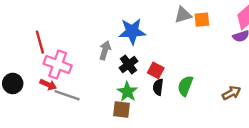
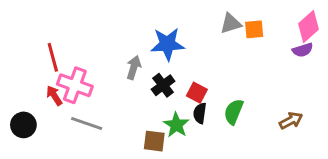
black circle: (13, 83) -> (23, 125), moved
red arrow: (48, 85) -> (54, 96), moved, turned -147
green star: (127, 92) -> (176, 125), moved

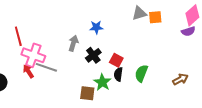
blue star: (167, 44) -> (96, 27), size x0.6
red arrow: (54, 96) -> (28, 71), moved
gray line: (87, 123) -> (46, 67), moved

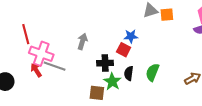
blue star: (96, 27) -> (131, 36), moved
black cross: (93, 55) -> (105, 63), moved, turned 35
red square: (116, 60) -> (124, 50), moved

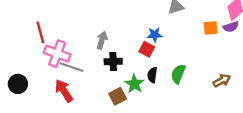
orange square: (167, 15) -> (211, 28), moved
black cross: (105, 63) -> (113, 62), moved
red arrow: (36, 70) -> (64, 91), moved, size x1.5
brown square: (97, 93) -> (118, 96), turned -35

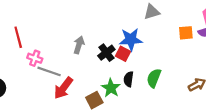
blue star: (155, 35) -> (131, 39), size x1.5
pink cross: (57, 54) -> (35, 58), size x0.6
black cross: (113, 62) -> (106, 53), moved, turned -35
red arrow: (64, 91) -> (63, 88), moved, turned -110

